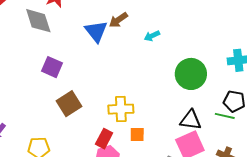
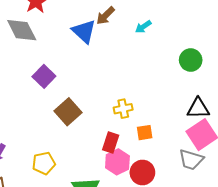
purple square: (52, 67) -> (44, 76), turned 30
green circle: (191, 74) -> (191, 60), size x0.7
yellow cross: (121, 109) -> (123, 109), size x0.7

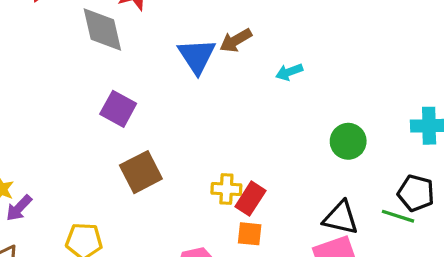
purple square: (44, 76) -> (118, 109), turned -30
red rectangle: (111, 142) -> (250, 199), moved

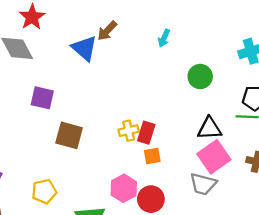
cyan arrow: (289, 72) -> (164, 38), moved, turned -30
brown square: (141, 172) -> (69, 135), turned -32

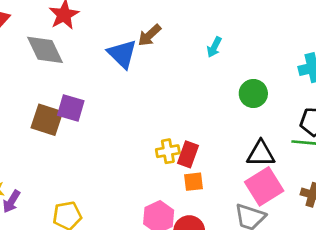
brown square: (69, 135) -> (47, 120), moved

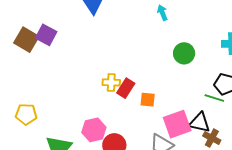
cyan arrow: (214, 47) -> (162, 13), turned 119
black triangle: (261, 154) -> (199, 123), moved
orange square: (193, 182) -> (148, 100), moved

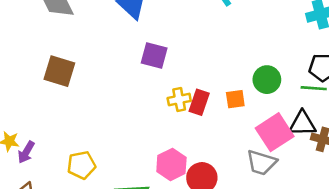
purple square: (46, 35) -> (154, 56), moved
green circle: (184, 53) -> (267, 80), moved
orange square: (148, 100) -> (235, 99), moved

